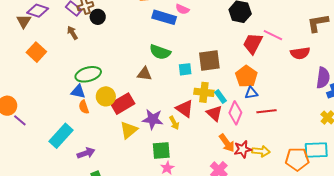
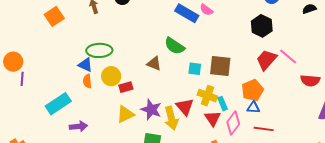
red rectangle: (123, 104) -> (126, 87), size x0.6
purple line: (20, 120) -> (22, 79), turned 40
yellow arrow: (174, 123) -> (171, 118), size x1.6

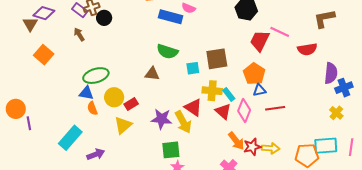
yellow triangle: (125, 114) -> (123, 125), moved

